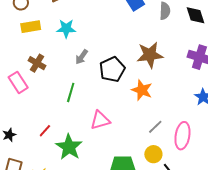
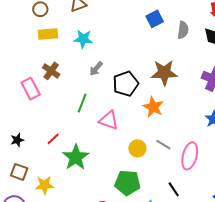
pink triangle: (100, 120) -> (109, 120), moved, turned 30
gray line: (155, 127) -> (163, 145), turned 70
yellow circle: (153, 154) -> (137, 148), moved

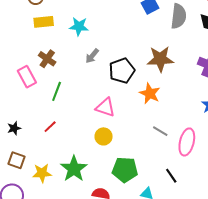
gray semicircle: (183, 30) -> (179, 16), size x1.4
green line: (82, 103) -> (57, 91), moved
yellow circle: (137, 148) -> (104, 136), moved
green star: (76, 157) -> (74, 169), moved

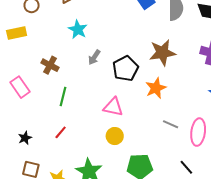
yellow rectangle: (44, 22) -> (17, 33), moved
cyan star: (79, 26) -> (78, 29), turned 30
pink rectangle: (27, 77) -> (20, 87), moved
orange star: (150, 93) -> (156, 88), turned 30

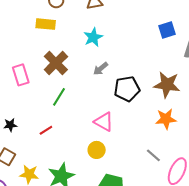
yellow rectangle: (17, 33) -> (46, 24), moved
brown cross: (50, 65) -> (56, 63), size x1.4
orange star: (156, 88) -> (166, 119), moved

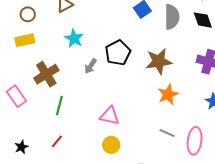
brown cross: (56, 63) -> (46, 74), turned 30
black pentagon: (127, 89) -> (118, 53), moved

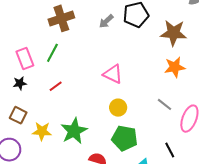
pink rectangle: (16, 96) -> (25, 59), moved
green line: (59, 106) -> (52, 53), moved
yellow circle: (111, 145) -> (118, 108), moved

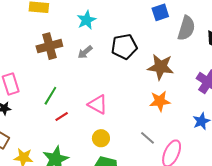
gray arrow: (106, 21) -> (85, 52), moved
green line: (52, 53) -> (50, 96), moved
red line: (56, 86) -> (62, 116), moved

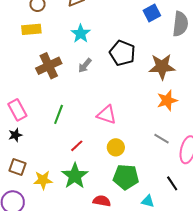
black pentagon: (124, 47) -> (122, 53), turned -30
red line: (62, 116) -> (77, 146), moved

